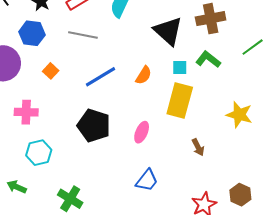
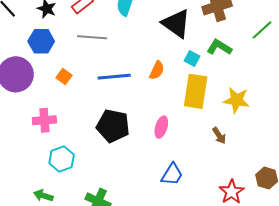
cyan square: (180, 67) -> (192, 58), turned 35
blue line: (100, 77) -> (114, 77), turned 32
yellow star: (239, 115) -> (236, 100), moved

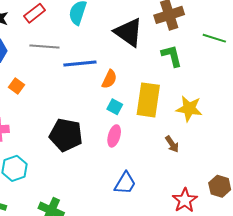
green line: (262, 30) -> (214, 38), turned 60
green L-shape: (219, 47) -> (172, 56), turned 45
cyan square: (192, 58) -> (115, 107), moved
blue line: (114, 77) -> (80, 64), moved

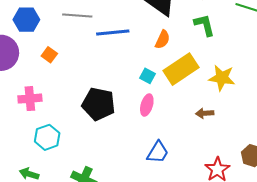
orange semicircle: (109, 79) -> (162, 40), moved
yellow rectangle: (148, 100) -> (181, 69), turned 48
brown arrow: (172, 144) -> (205, 113), turned 120

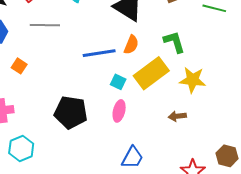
green L-shape: (204, 25) -> (174, 42), moved
blue line: (113, 33) -> (99, 53), moved

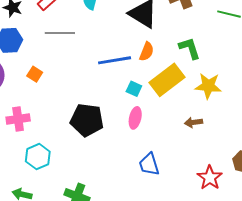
blue trapezoid: (132, 158) -> (149, 164), turned 135

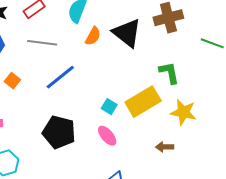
orange semicircle: (147, 52) -> (93, 36), moved
blue line: (115, 60) -> (60, 77), moved, turned -36
pink ellipse: (135, 118) -> (107, 136), turned -60

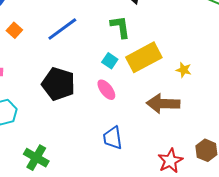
green L-shape: (169, 73) -> (120, 27), moved
yellow star: (183, 112) -> (184, 70), size x0.6
brown arrow: (165, 147) -> (163, 104), size x1.8

